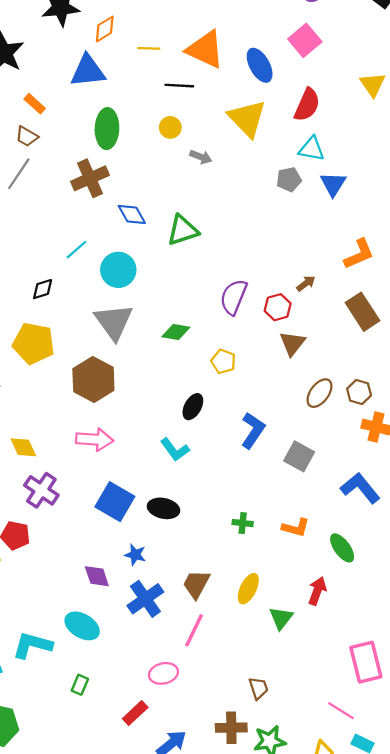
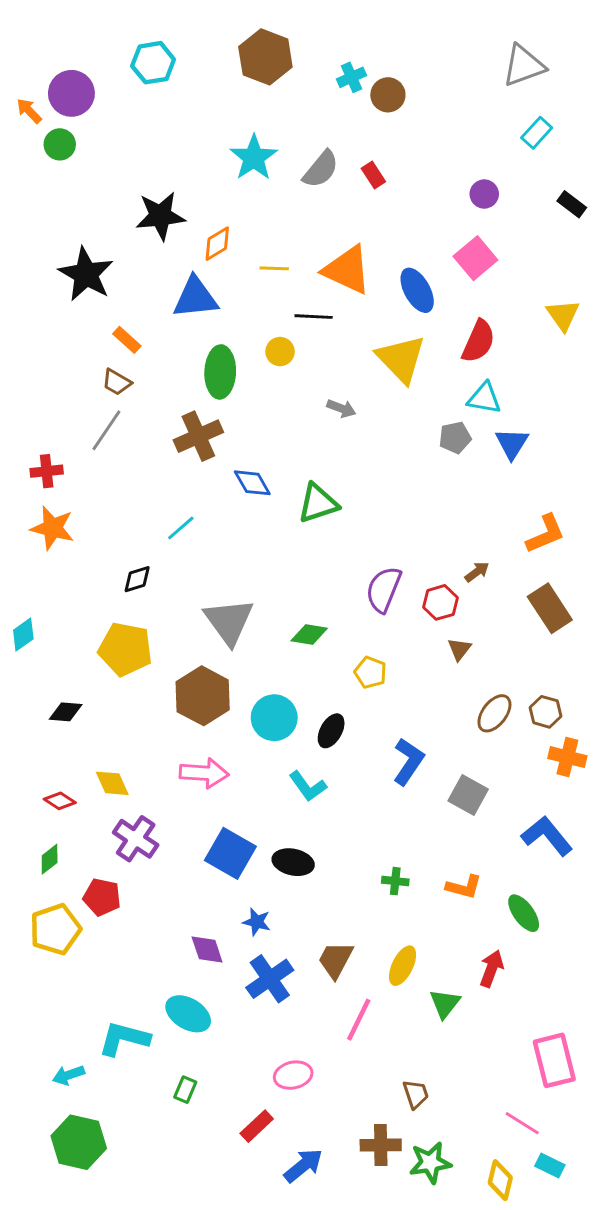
yellow circle: (170, 127) -> (280, 352), moved
cyan circle: (118, 270) -> (274, 718), moved
brown triangle: (292, 343) -> (459, 649), size x0.7
pink line: (194, 630) -> (359, 1020), moved

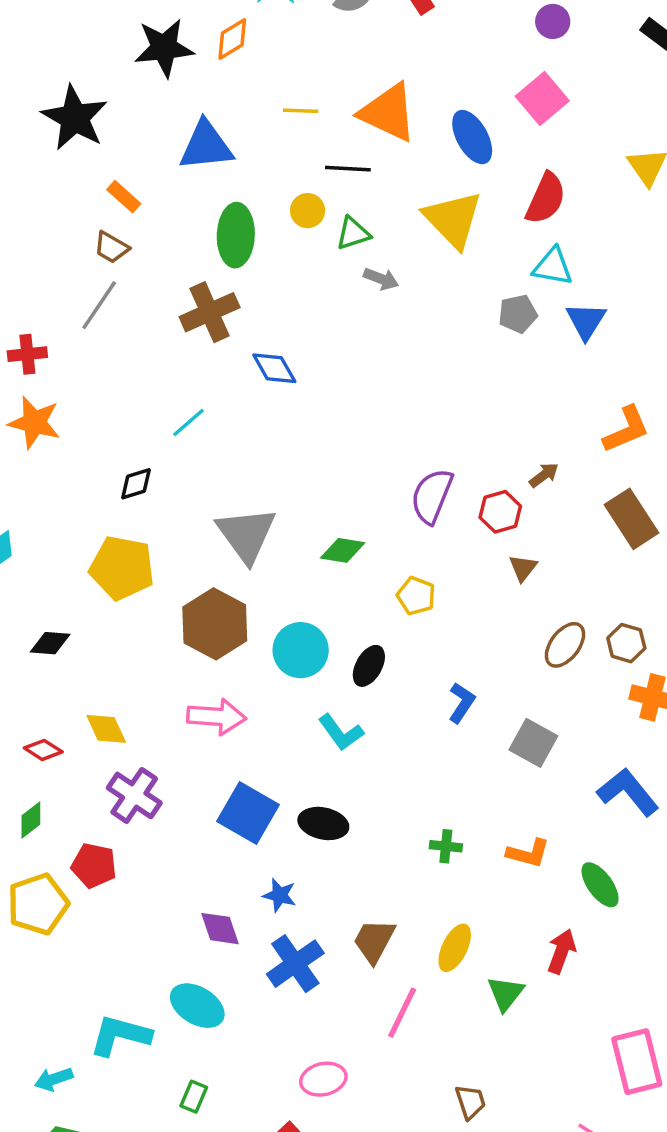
orange diamond: (217, 244) -> (232, 39), moved
green triangle: (318, 503) -> (353, 233), moved, size x0.7
blue L-shape: (408, 761) -> (462, 703), size x0.7

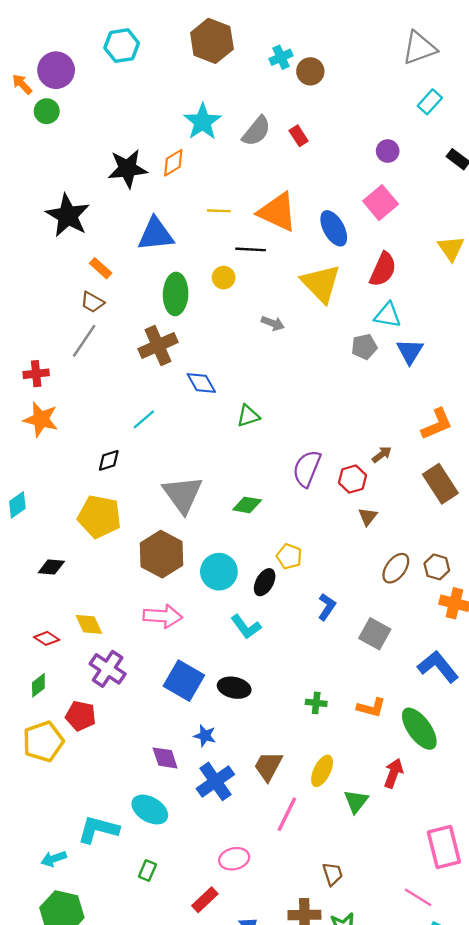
green triangle: (353, 233) -> (248, 416), moved
yellow pentagon: (416, 596) -> (289, 556), moved
green ellipse: (600, 885) -> (419, 729), size x1.4

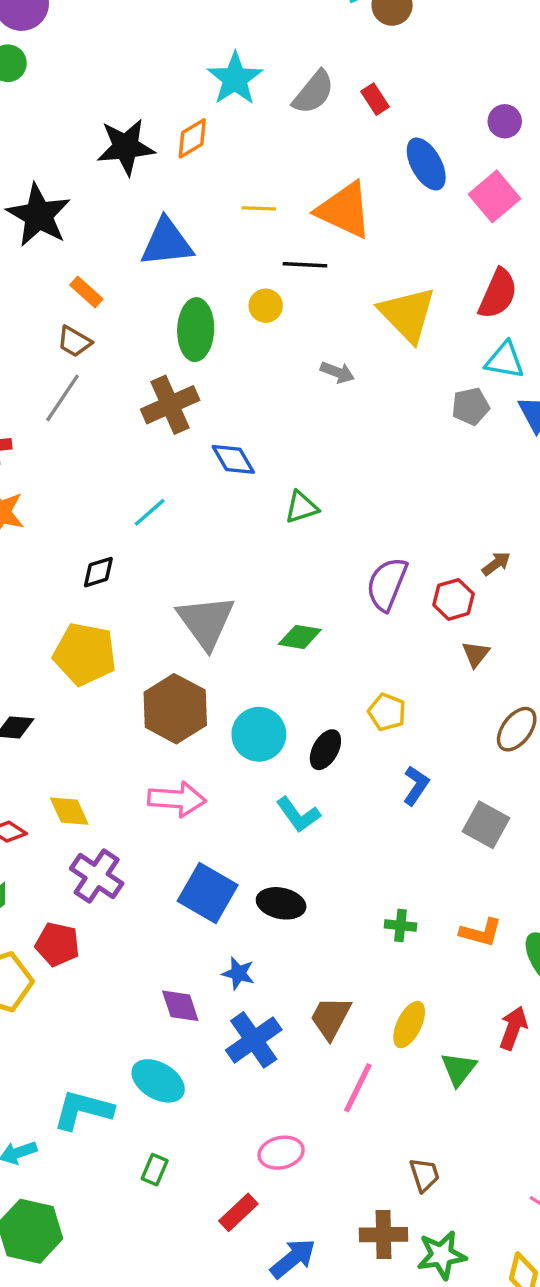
blue ellipse: (334, 228) -> (426, 164), moved
yellow pentagon: (289, 556) -> (387, 712), moved

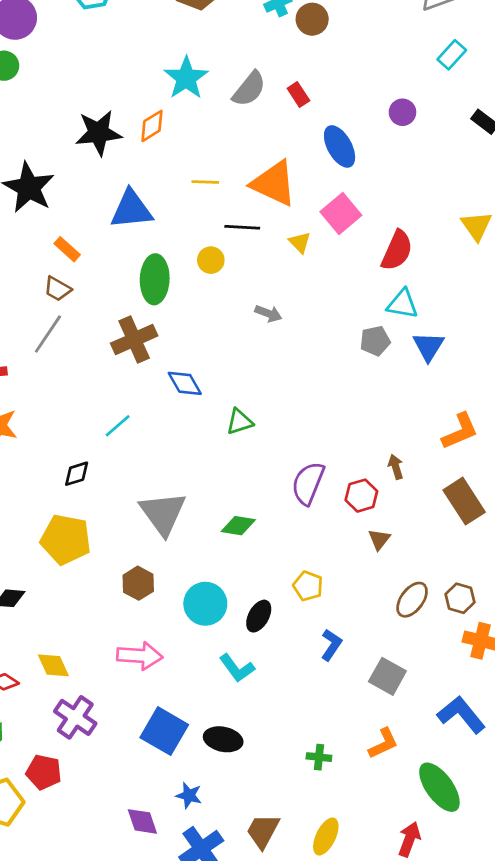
pink square: (494, 196) -> (341, 214), moved
yellow triangle: (407, 314) -> (300, 242), moved, size x0.5
brown arrow: (496, 564) -> (396, 467), turned -70
brown hexagon: (175, 709) -> (138, 583), size x0.6
orange L-shape: (481, 932) -> (383, 743), moved, turned -40

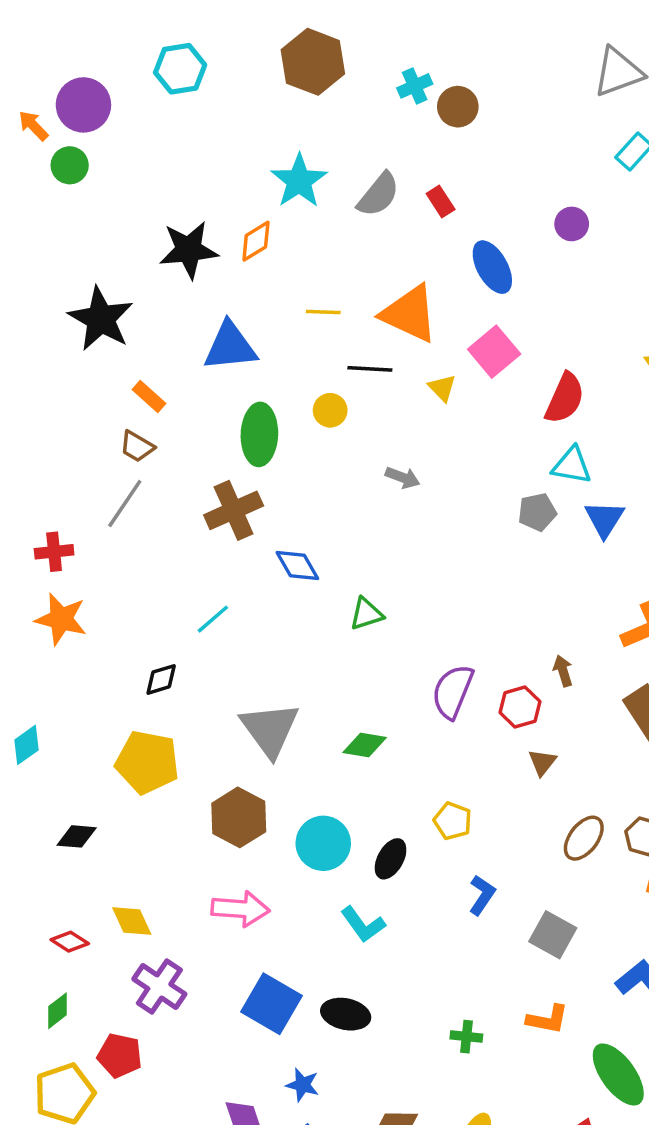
brown hexagon: (138, 583) -> (239, 817), size x1.4
orange L-shape: (383, 743) -> (548, 1019), turned 36

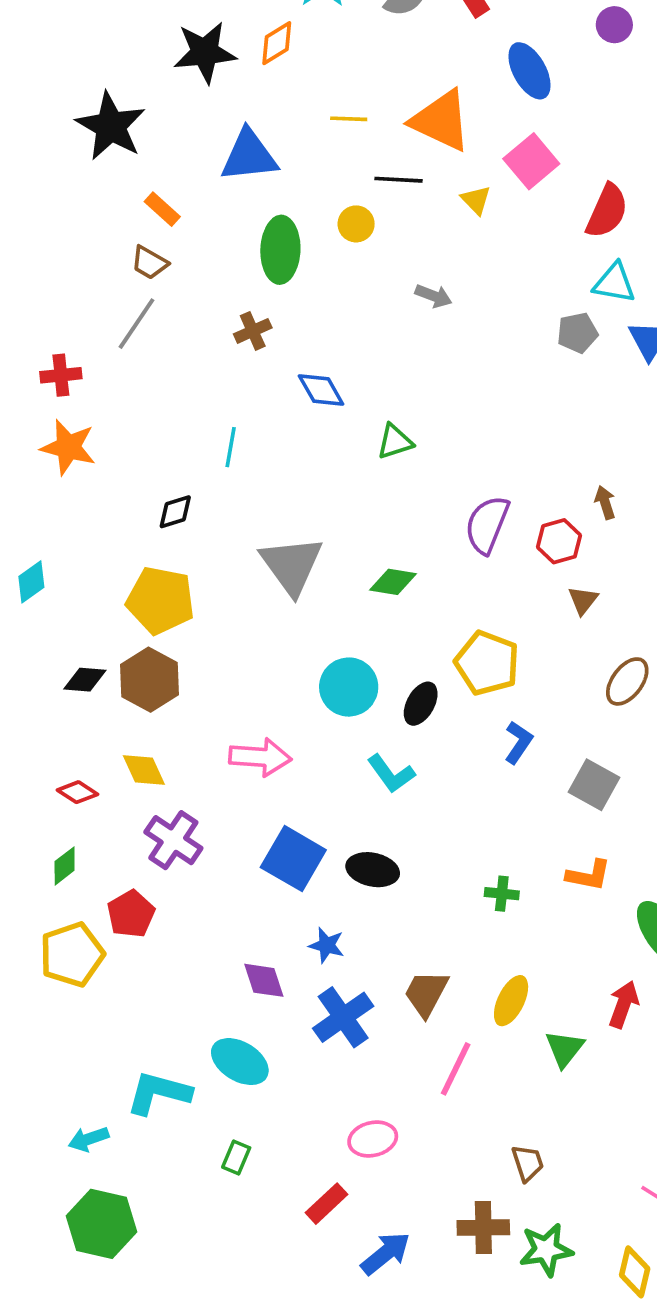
brown cross: (234, 510) -> (253, 331), size x0.6
cyan line: (213, 619) -> (231, 447), turned -39
brown hexagon: (239, 817) -> (149, 680), moved
yellow pentagon: (453, 821) -> (487, 663), size x1.6
red pentagon: (120, 1056) -> (131, 914), turned 30

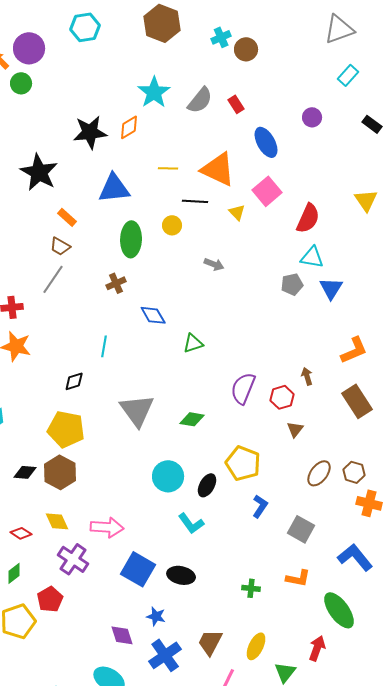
pink arrow: (260, 757) -> (107, 527), moved

